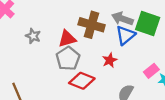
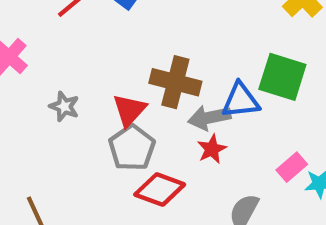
gray arrow: (122, 19) -> (209, 118), moved, turned -30
blue triangle: (125, 35) -> (241, 100), turned 35
red triangle: (67, 39) -> (129, 110), turned -30

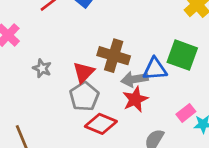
red star: (212, 149) -> (135, 99), size x1.4

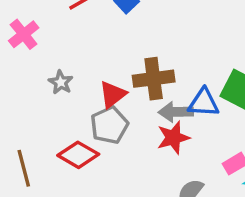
brown cross: (114, 56) -> (154, 79), turned -32
red diamond: (101, 124) -> (78, 155), moved

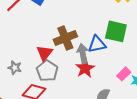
gray star: (61, 82) -> (15, 68), moved
gray arrow: (176, 112) -> (83, 54), turned 96

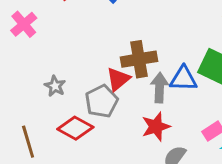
red triangle: (45, 53) -> (118, 79), moved
red star: (85, 68) -> (156, 127), moved

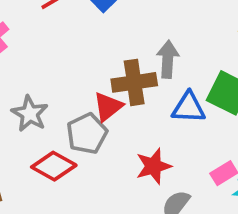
gray star: (55, 86) -> (30, 114), size x1.4
gray arrow: (160, 88) -> (168, 59), moved

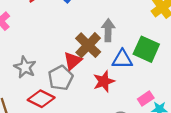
brown cross: (134, 82) -> (88, 45), turned -35
red star: (153, 166) -> (104, 81), moved

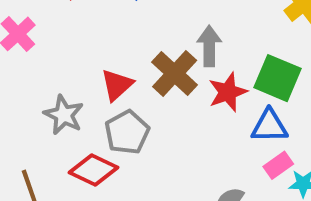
blue triangle: (122, 59) -> (269, 126), moved
red triangle: (73, 61) -> (117, 85), moved
red star: (104, 81) -> (228, 92), moved

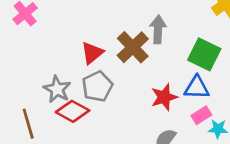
red star: (228, 92) -> (164, 97), moved
gray star: (64, 115) -> (57, 89), moved

